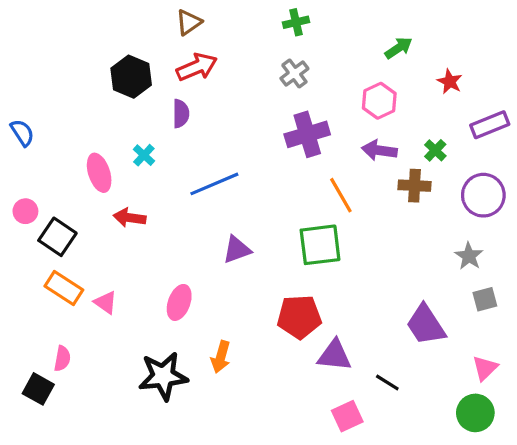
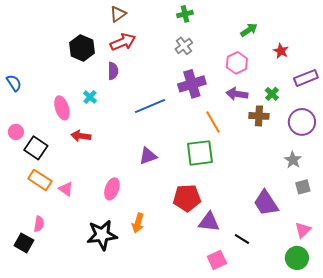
blue line: (214, 184) -> (150, 106), moved

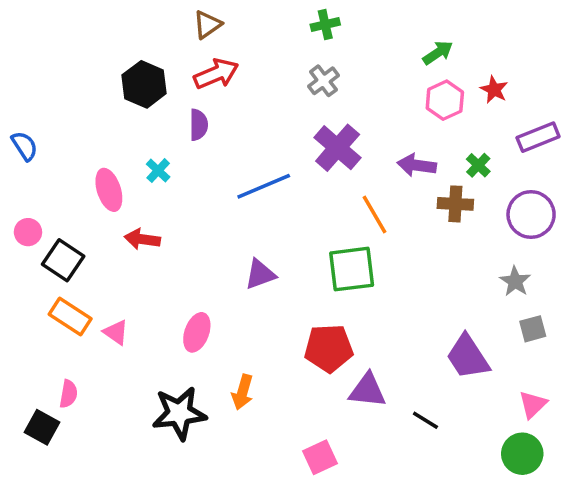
pink hexagon: (237, 63) -> (445, 100), moved
purple cross: (192, 84) -> (338, 148), turned -32
pink square: (217, 260) -> (320, 457), moved

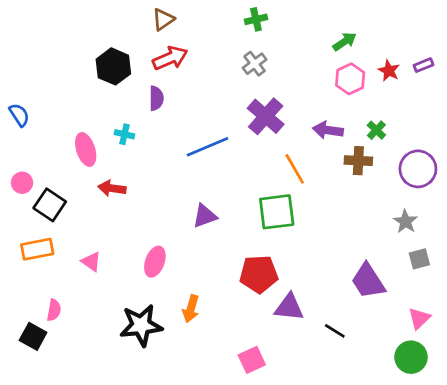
purple rectangle: (538, 137) -> (423, 65), moved, size x0.6
cyan cross: (158, 171) -> (124, 134), turned -30
orange rectangle: (70, 317) -> (37, 249), moved, turned -44

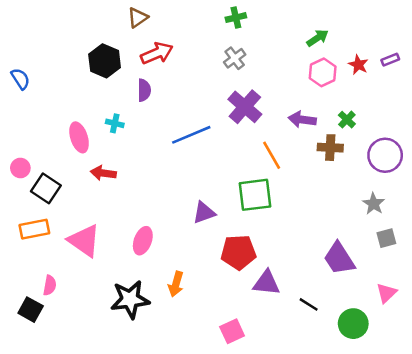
brown triangle: (163, 19) -> (138, 18), moved
blue semicircle: (19, 115) -> (20, 79), moved
purple triangle: (205, 216) -> (204, 213), moved
pink triangle: (91, 262) -> (84, 241), size x1.8
green circle: (411, 357) -> (353, 324), moved

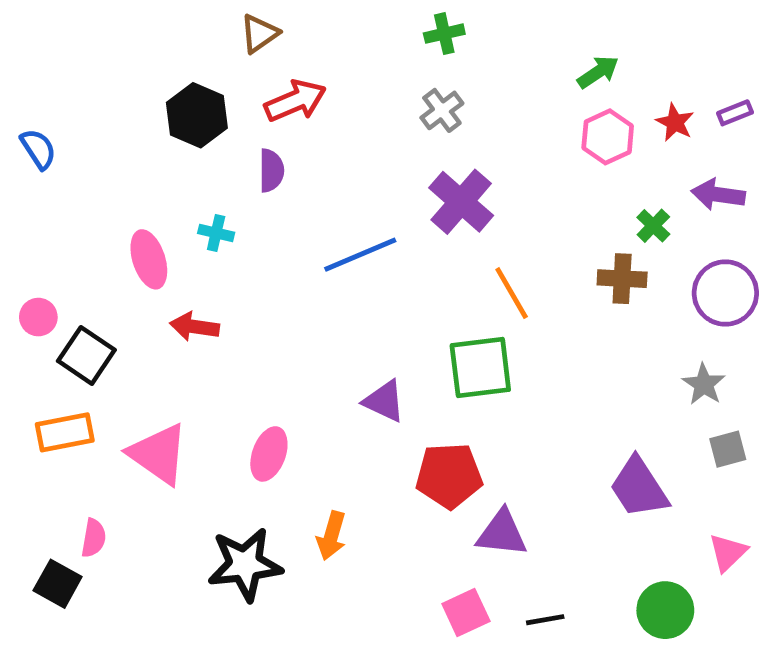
purple arrow: (302, 120) -> (718, 195), moved
purple triangle: (204, 213) -> (384, 401), turned 45
black line: (309, 304) -> (545, 620), moved, turned -42
pink square: (232, 331) -> (466, 613), moved

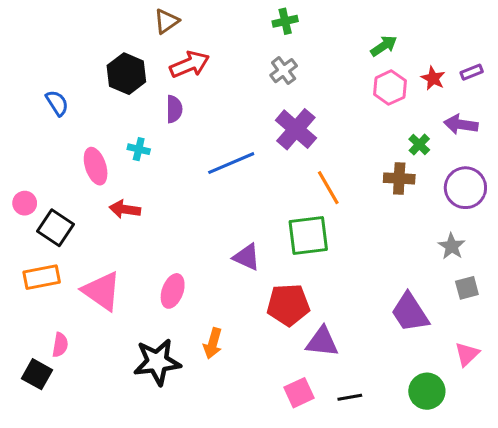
blue semicircle: (38, 149) -> (57, 103), moved

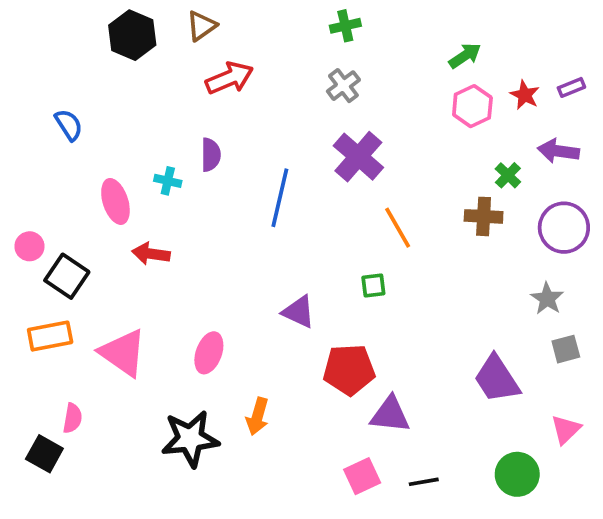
black hexagon: (126, 74) -> (132, 35), moved
purple semicircle: (174, 109) -> (211, 155), moved
blue line: (231, 163) -> (280, 198), turned -54
green square: (308, 235) -> (373, 286), size x0.5

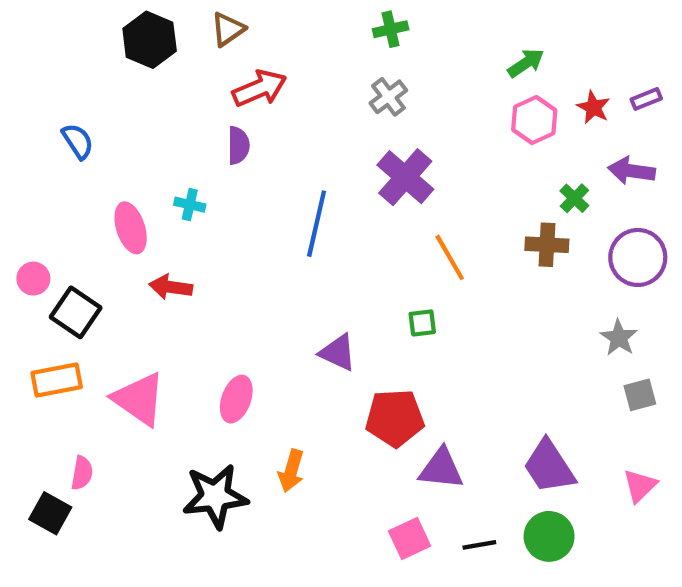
purple semicircle: (211, 155) -> (238, 145), moved
purple trapezoid: (497, 379) -> (549, 467), moved
green circle: (517, 474) -> (549, 536), moved

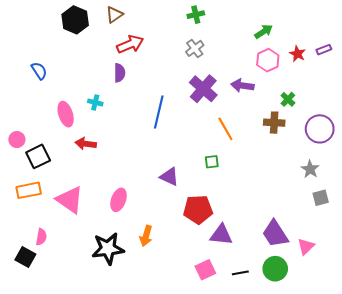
purple arrow: (631, 171) -> (242, 86), moved
black square: (76, 312) -> (38, 156), turned 30
pink triangle: (640, 486) -> (306, 246), moved

